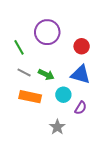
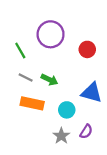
blue triangle: (81, 75) -> (92, 93), moved
cyan circle: (63, 95) -> (67, 110), moved
purple semicircle: (81, 108) -> (86, 131), moved

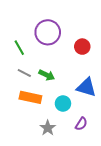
gray star: (61, 136) -> (48, 128), moved

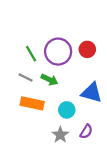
purple circle: (48, 32) -> (58, 52), moved
green line: (19, 48) -> (31, 54), moved
gray star: (48, 128) -> (60, 135), moved

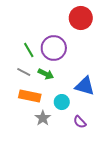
red circle: (87, 49) -> (81, 18), moved, size x1.5
purple semicircle: (86, 132) -> (80, 122), turned 104
gray star: (60, 135) -> (43, 118), moved

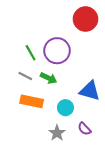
gray star: (43, 118) -> (57, 133), moved

